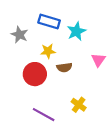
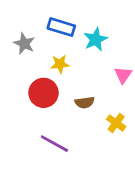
brown semicircle: (64, 67) -> (85, 102), moved
yellow cross: (79, 105) -> (116, 123), moved

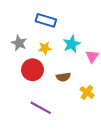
cyan star: (96, 39) -> (72, 44), moved
gray star: (24, 43) -> (19, 43), moved

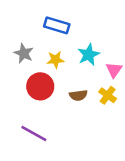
yellow cross: (87, 92) -> (108, 95), moved
purple line: (41, 108) -> (34, 133), moved

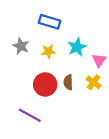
red circle: (40, 86) -> (45, 84), moved
brown semicircle: (78, 95) -> (68, 82), turned 96

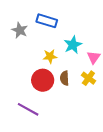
gray star: (21, 46) -> (20, 30), moved
yellow star: (48, 51) -> (50, 56), moved

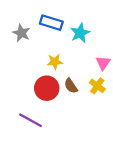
cyan star: (73, 45) -> (80, 33), moved
brown semicircle: (65, 78) -> (71, 86), turned -32

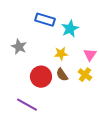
gray star: (21, 33) -> (19, 47), moved
yellow star: (55, 62) -> (61, 54), moved

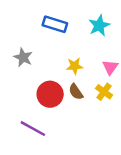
cyan star: (70, 29) -> (99, 25), moved

